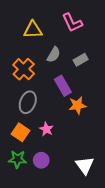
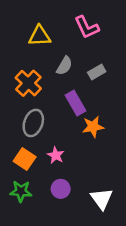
purple circle: (41, 160) -> (61, 189), moved

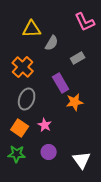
pink L-shape: (87, 27) -> (85, 22), moved
gray semicircle: (64, 66) -> (52, 43), moved

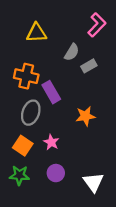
pink L-shape: (85, 22) -> (97, 25), turned -110
gray semicircle: (52, 43) -> (72, 52), moved
orange cross: (23, 67) -> (26, 76), turned -30
purple rectangle: (61, 83) -> (51, 92), moved

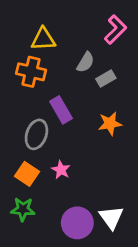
orange cross: (26, 76) -> (31, 72), moved
orange star: (85, 116) -> (110, 124), moved
purple circle: (56, 173) -> (77, 223), moved, size x1.5

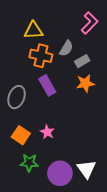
orange cross: (31, 72) -> (41, 56), moved
orange star: (110, 124) -> (85, 83), moved
gray ellipse: (36, 134) -> (17, 97), moved
green star: (23, 209) -> (29, 163), moved

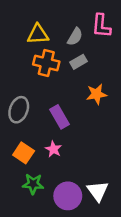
pink L-shape: (90, 23) -> (101, 26), turned 140
gray semicircle: (66, 48) -> (75, 37), moved
gray rectangle: (82, 61) -> (79, 62), moved
purple rectangle: (47, 85) -> (59, 117), moved

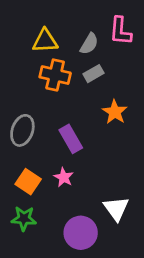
orange star: (97, 94) -> (115, 112), turned -30
green star: (33, 184) -> (24, 219), moved
white triangle: (98, 191) -> (116, 209), moved

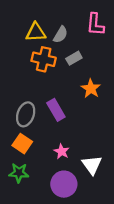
gray semicircle: (89, 44) -> (60, 35), moved
gray ellipse: (22, 130) -> (26, 114), moved
pink star: (64, 177) -> (62, 151), moved

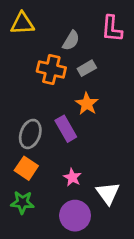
yellow triangle: (36, 32) -> (22, 23), moved
orange star: (91, 89) -> (87, 104), moved

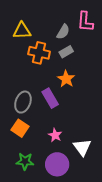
yellow triangle: (22, 23) -> (22, 31), moved
gray semicircle: (71, 41) -> (63, 32), moved
green star: (22, 202) -> (25, 161), moved

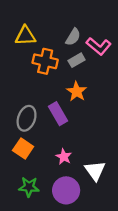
pink L-shape: (85, 22) -> (99, 46), moved, turned -55

